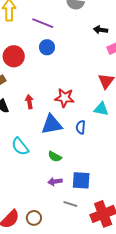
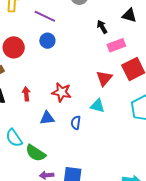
black arrow: (101, 30) -> (102, 27), turned 48
blue triangle: (52, 124) -> (47, 118), size x0.7
green semicircle: (55, 157) -> (36, 153), moved, size x1.5

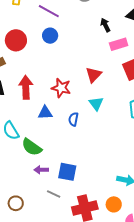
red triangle: (104, 78) -> (94, 75), moved
red arrow: (26, 94) -> (26, 87), size x1.6
cyan triangle: (97, 106) -> (96, 104), turned 35

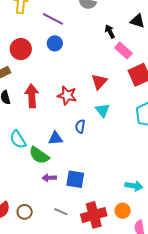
pink rectangle: (119, 44) -> (123, 50), turned 60
blue triangle: (45, 113) -> (55, 138), moved
gray line: (54, 194) -> (61, 212), moved

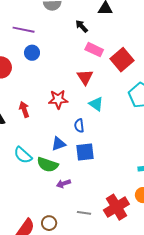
pink rectangle: (123, 50) -> (94, 50), moved
red arrow: (32, 96) -> (24, 109), size x0.7
blue square: (75, 179) -> (85, 152), moved

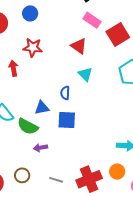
red triangle: (85, 77) -> (79, 46), turned -30
red star: (58, 99) -> (33, 48), moved
brown circle: (49, 223) -> (22, 175), moved

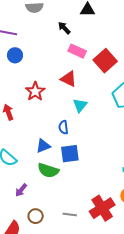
red star: (33, 48) -> (35, 91), moved, turned -30
cyan triangle: (85, 74) -> (80, 105), turned 35
green semicircle: (28, 126) -> (48, 170), moved
purple arrow: (40, 148) -> (21, 190), moved, turned -32

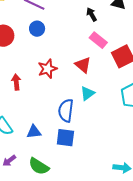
blue semicircle: (63, 127) -> (66, 111), size x1.6
blue triangle: (43, 146) -> (34, 132), moved
green semicircle: (48, 170) -> (39, 166), moved

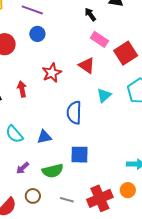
cyan triangle: (87, 93) -> (104, 95), moved
blue square: (65, 138) -> (79, 155), moved
green semicircle: (39, 166) -> (53, 171), turned -40

